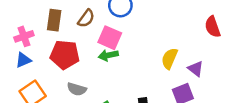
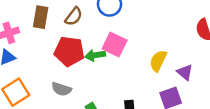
pink square: (110, 38) -> (115, 45), moved
red pentagon: (65, 55) -> (69, 51), moved

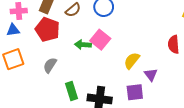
red pentagon: (69, 51) -> (47, 29), moved
gray semicircle: (61, 89) -> (50, 65), turned 91

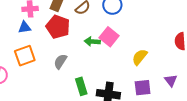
purple triangle: (151, 75) -> (171, 80), moved

